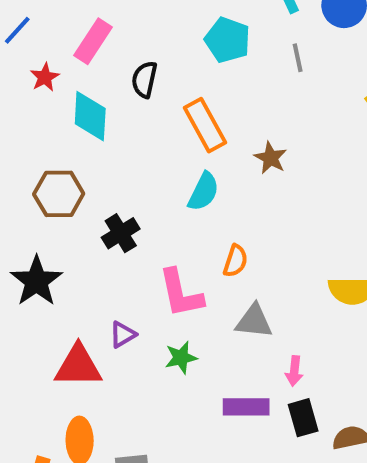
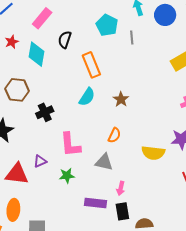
gray line: (298, 58) -> (132, 38), moved
red star: (45, 77) -> (12, 42), moved
brown star: (271, 158) -> (121, 99), moved
orange semicircle: (235, 261) -> (114, 135), moved

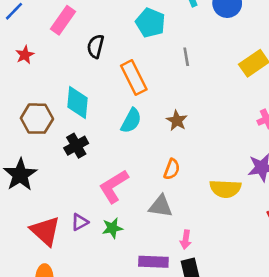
gray line: (132, 38) -> (186, 57), moved
cyan diamond: (37, 54) -> (78, 103), moved
pink L-shape: (70, 145) -> (114, 186), turned 68
purple triangle: (40, 161) -> (80, 222), moved
red triangle: (17, 174) -> (45, 231), turned 40

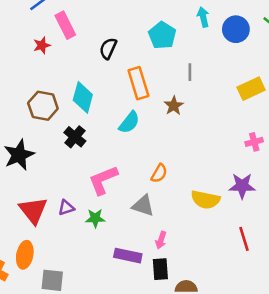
pink rectangle: (63, 20) -> (65, 25), moved, turned -72
brown star: (177, 121) -> (174, 106), moved
black cross: (76, 146) -> (75, 137), turned -30

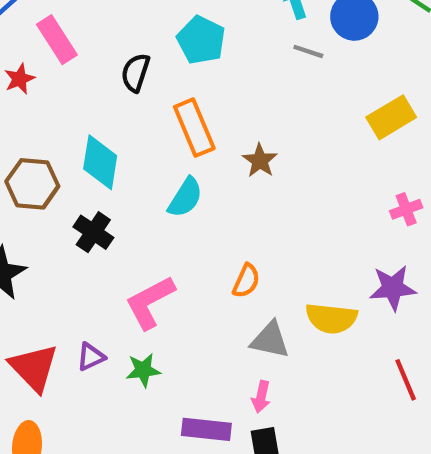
cyan pentagon: (162, 35) -> (201, 40), moved
gray line: (190, 72) -> (308, 51), moved, turned -66
gray triangle: (143, 206) -> (270, 340), moved

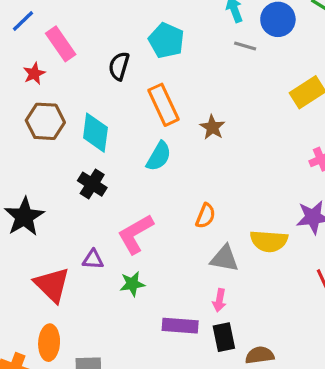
brown hexagon: (32, 184) -> (45, 121), moved
purple triangle: (91, 357) -> (93, 259), moved, turned 30

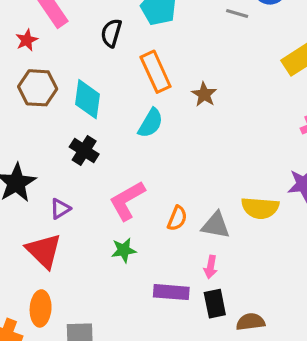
orange semicircle: (206, 216) -> (177, 218), moved
purple triangle: (93, 259) -> (60, 209), moved, turned -35

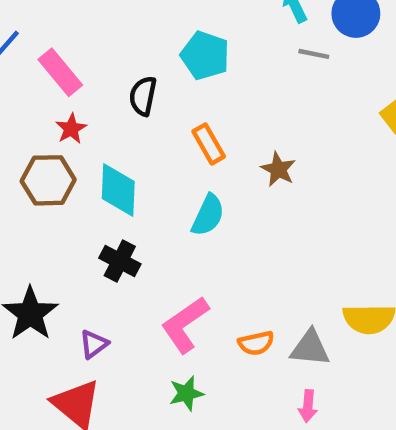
red star: (27, 40) -> (71, 129), moved
orange rectangle: (156, 72) -> (209, 144), size x0.7
orange semicircle: (177, 218) -> (256, 343), turned 60

